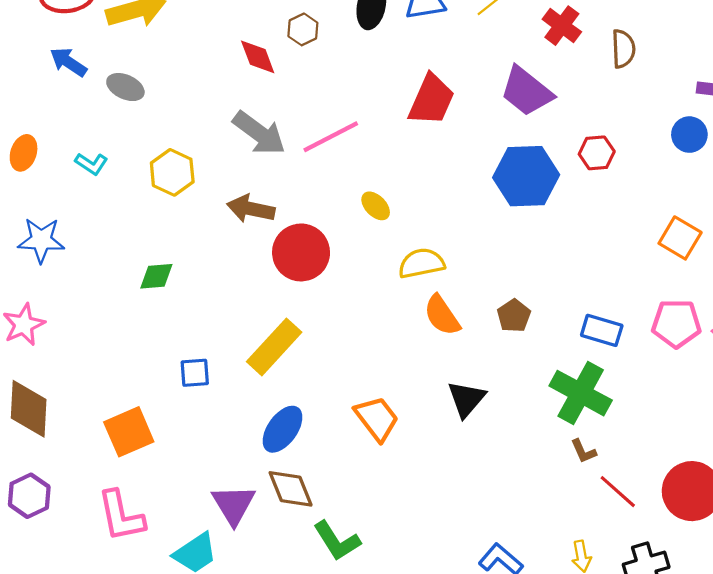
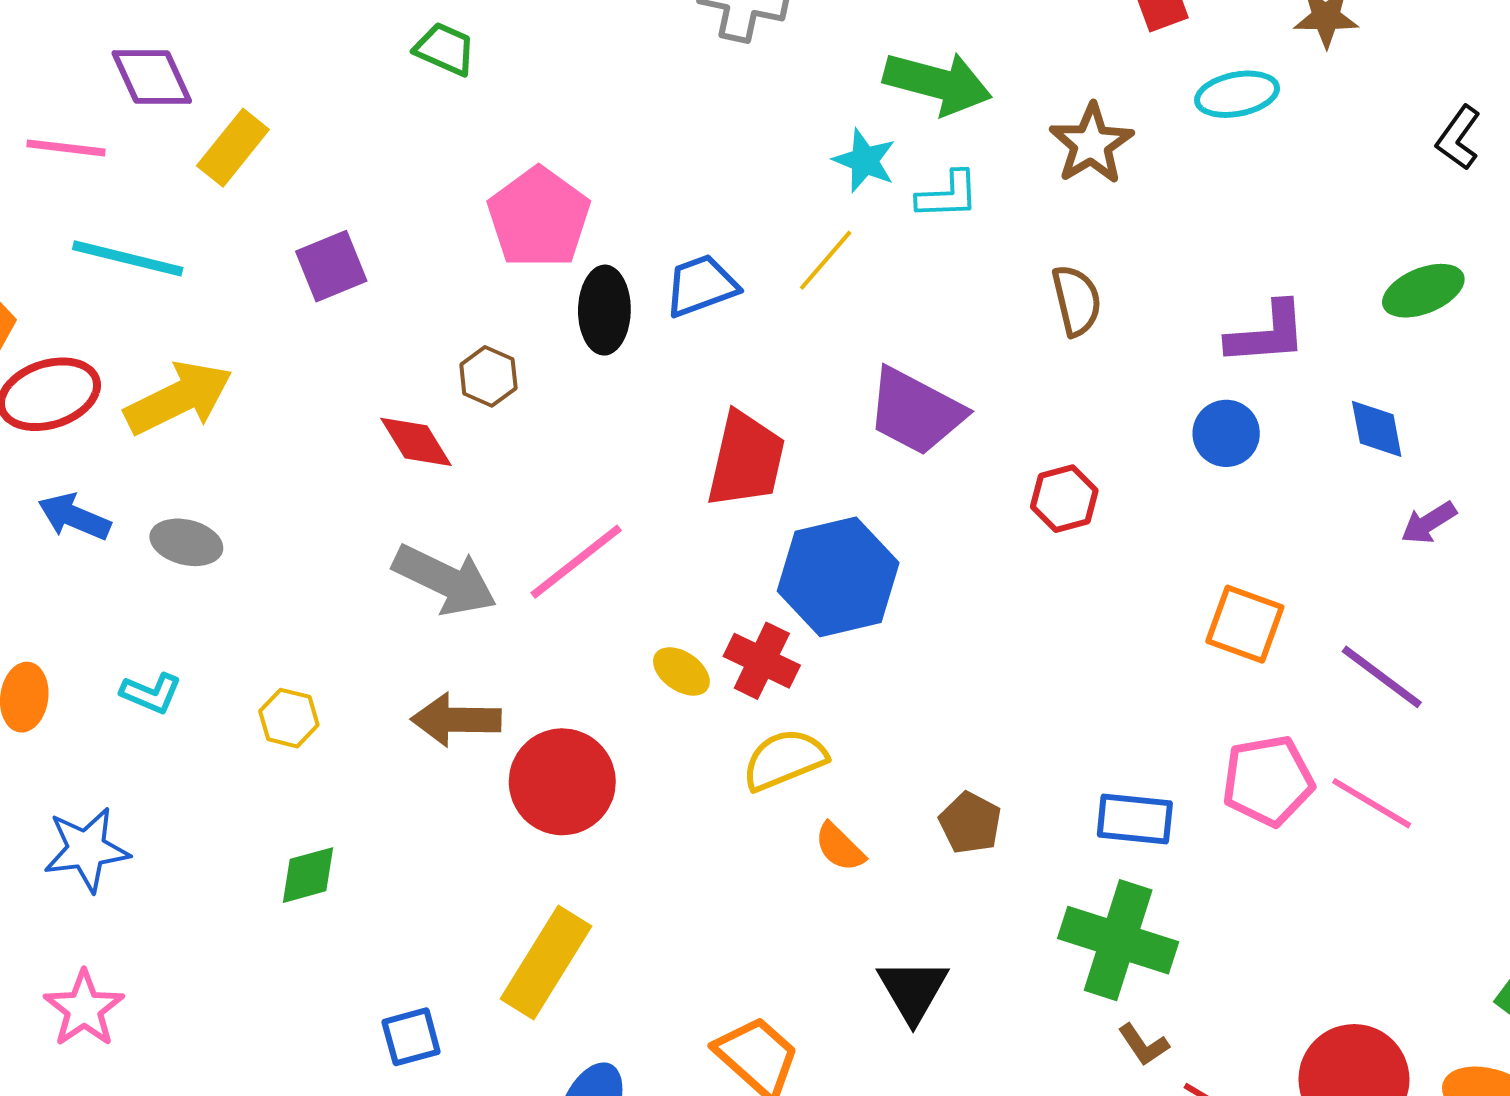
red cross: (562, 26) -> (762, 661), moved
yellow hexagon: (172, 172) -> (289, 718), moved, size x0.7
blue hexagon: (526, 176) -> (838, 577), moved
orange semicircle: (442, 315) -> (840, 847), size x0.7

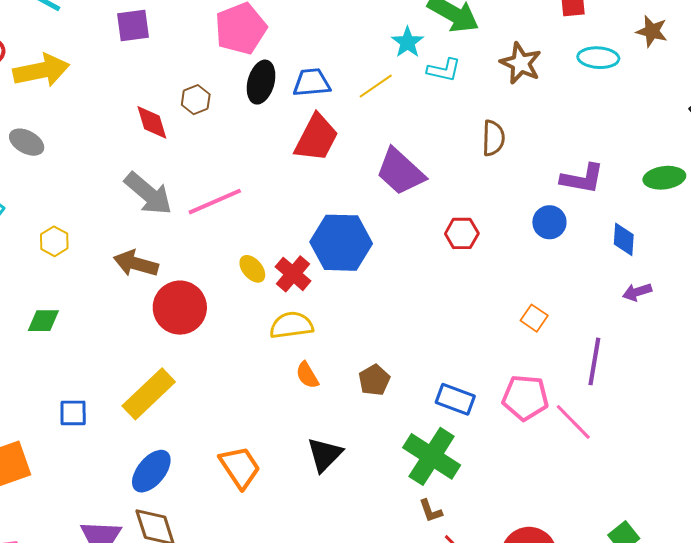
brown star: (1091, 144) -> (521, 63), turned -30
red trapezoid: (746, 460) -> (316, 138), moved
orange square: (1245, 624) -> (534, 318), size x0.7
purple line: (1382, 677) -> (594, 361), turned 48

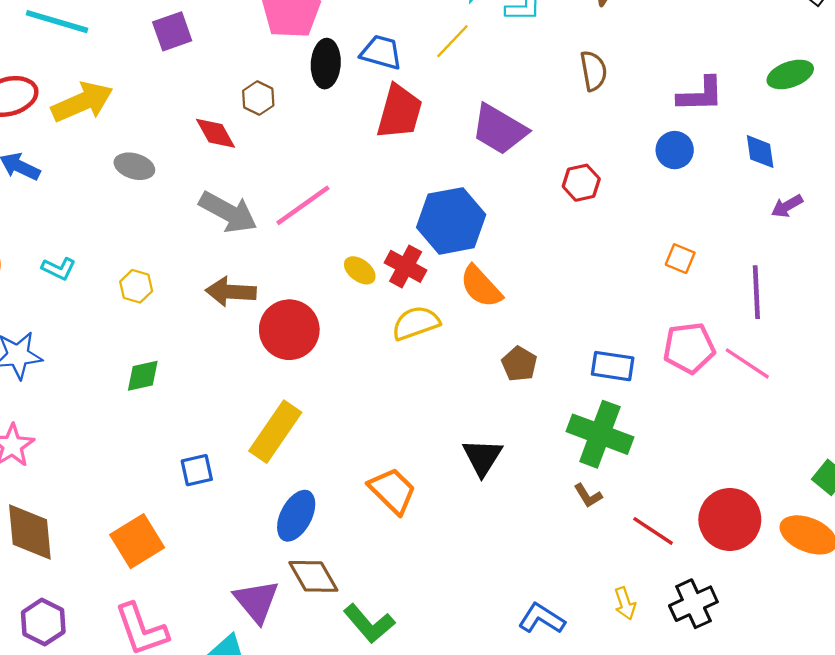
blue trapezoid: (312, 83) -> (381, 52), turned 33
gray ellipse: (27, 142) -> (134, 166), moved
orange semicircle: (307, 375) -> (481, 287), moved, size x1.5
brown L-shape: (431, 511) -> (588, 496), moved

